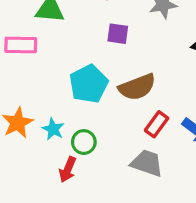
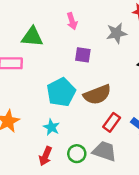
cyan star: (53, 129) -> (51, 127), moved
green circle: (84, 142) -> (77, 154), moved

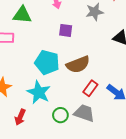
cyan pentagon: (61, 92) -> (47, 62), turned -30
cyan star: (51, 127) -> (39, 92), size x1.6
red arrow: (45, 156) -> (20, 117), moved

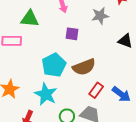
cyan pentagon: (47, 62) -> (54, 65), turned 30

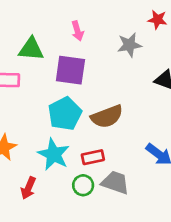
purple square: (72, 34) -> (70, 70), moved, size x1.6
red rectangle: (96, 90) -> (93, 157), moved, turned 42

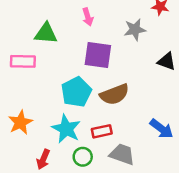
purple square: (70, 70) -> (98, 55), moved
green circle: (83, 185) -> (83, 157), moved

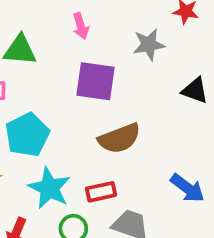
cyan pentagon: (76, 92) -> (27, 135), moved

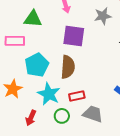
brown semicircle: (119, 138) -> (68, 67), moved, turned -65

